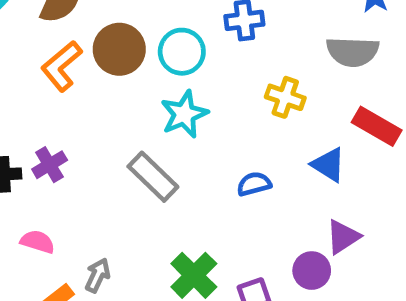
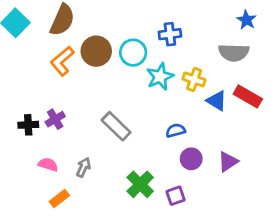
cyan star: (184, 114) -> (160, 77), moved
blue triangle: (329, 165) -> (217, 101), moved
purple circle: (312, 271) -> (191, 159), moved
gray arrow: (98, 275) -> (83, 167), moved

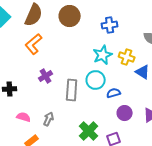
brown circle: (96, 51) -> (70, 16), moved
cyan circle: (133, 53) -> (96, 80), moved
purple cross: (55, 119) -> (46, 76), moved
gray rectangle: (116, 126) -> (72, 90), turned 50

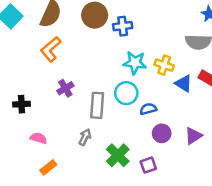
blue cross: (110, 25) -> (123, 26), moved
cyan star: (103, 55) -> (135, 63), turned 30
gray arrow: (49, 119) -> (85, 137), moved

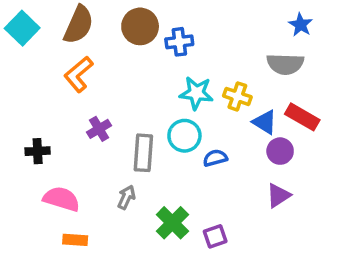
purple circle: (162, 133) -> (280, 151), moved
pink semicircle: (39, 138) -> (61, 199), size x1.5
orange rectangle: (48, 167) -> (75, 240), turned 42

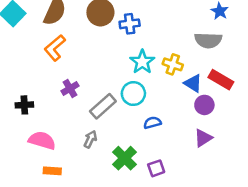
cyan star: (196, 93) -> (142, 62), turned 30
gray rectangle: (143, 153) -> (103, 106), turned 44
blue semicircle: (215, 158) -> (152, 123), moved

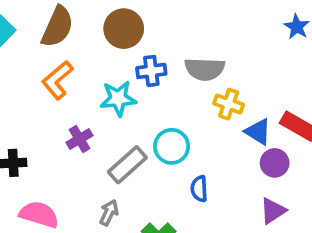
blue cross: (130, 24) -> (151, 71), moved
gray semicircle: (208, 40) -> (205, 69), moved
cyan star: (142, 62) -> (118, 99), moved, turned 30
blue semicircle: (152, 123) -> (199, 189), turned -78

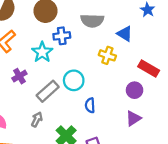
gray semicircle: (205, 69) -> (92, 21), moved
cyan star: (118, 99) -> (42, 52), turned -30
blue triangle: (258, 132) -> (125, 34), moved

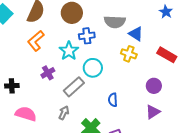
blue triangle: (125, 34) -> (136, 34), moved
red rectangle: (149, 68) -> (167, 55), moved
cyan circle: (74, 80) -> (93, 68), moved

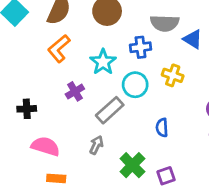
blue cross: (87, 36) -> (141, 47), moved
yellow cross: (129, 54) -> (173, 75), moved

